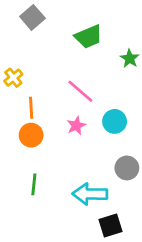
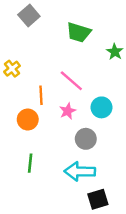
green trapezoid: (89, 37) -> (79, 32), turned 40
orange line: (31, 108) -> (41, 95), moved
gray circle: (127, 168) -> (86, 139), moved

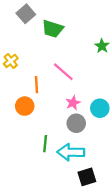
green trapezoid: (79, 32) -> (53, 29), moved
cyan circle: (101, 107) -> (100, 108), moved
pink star: (68, 111) -> (73, 103), moved
green line: (30, 163) -> (45, 144), moved

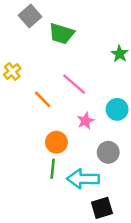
orange line: (36, 85) -> (43, 99), turned -42
orange circle: (25, 106) -> (56, 142), moved
cyan circle: (100, 108) -> (117, 109), moved
gray circle: (76, 123) -> (108, 152), moved

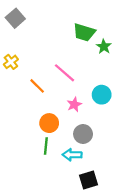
gray square: (30, 16) -> (15, 18), moved
green trapezoid: (61, 34) -> (84, 32), moved
gray circle: (108, 152) -> (83, 134), moved
cyan arrow: (83, 179) -> (72, 155), size x0.7

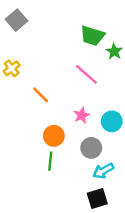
pink line: (64, 73) -> (86, 74), moved
cyan circle: (102, 95) -> (112, 121), moved
cyan arrow: (72, 155) -> (103, 171), moved, turned -30

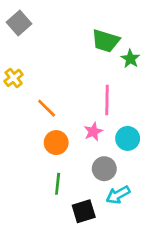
pink line: (86, 74) -> (107, 100), moved, turned 50
orange circle: (54, 136) -> (56, 143), moved
black square: (97, 199) -> (84, 211), moved

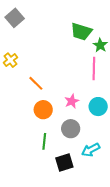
pink line: (107, 100) -> (94, 68), moved
gray circle: (104, 169) -> (71, 129), moved

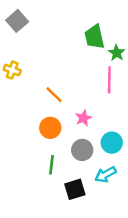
green trapezoid: (81, 32) -> (95, 37), turned 60
yellow cross: (10, 60) -> (12, 70), turned -32
orange line: (36, 83) -> (54, 95), moved
cyan circle: (98, 107) -> (112, 143), moved

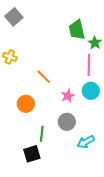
orange circle: (50, 128) -> (26, 104), moved
cyan circle: (112, 143) -> (91, 91), moved
black square: (75, 189) -> (32, 154), moved

